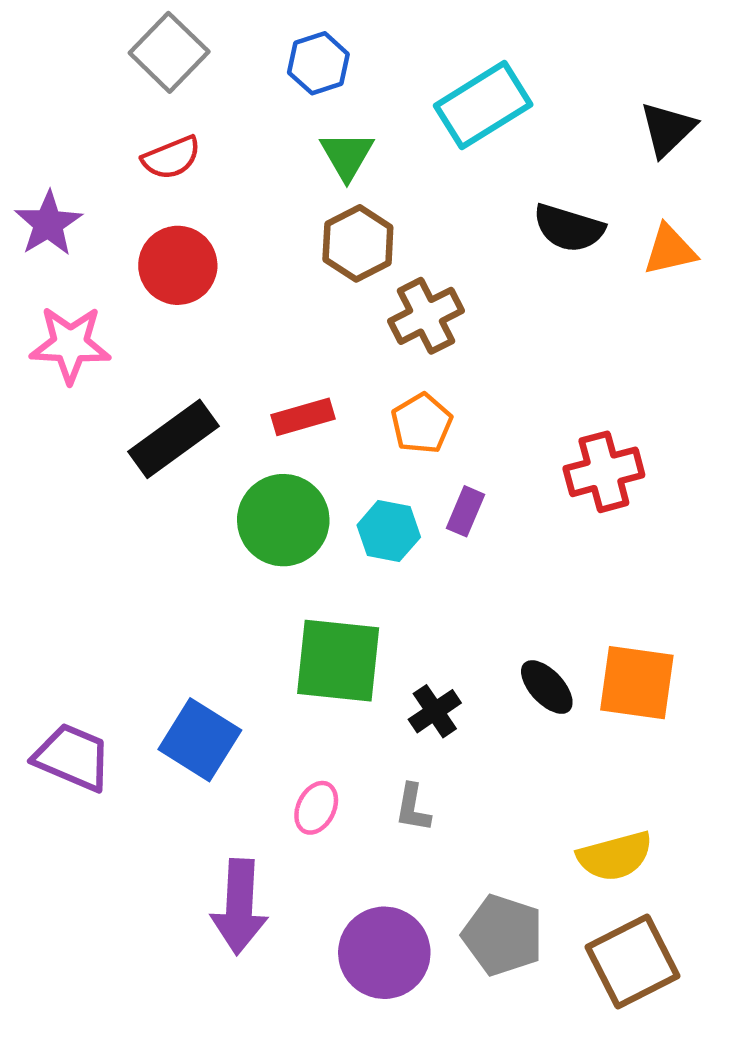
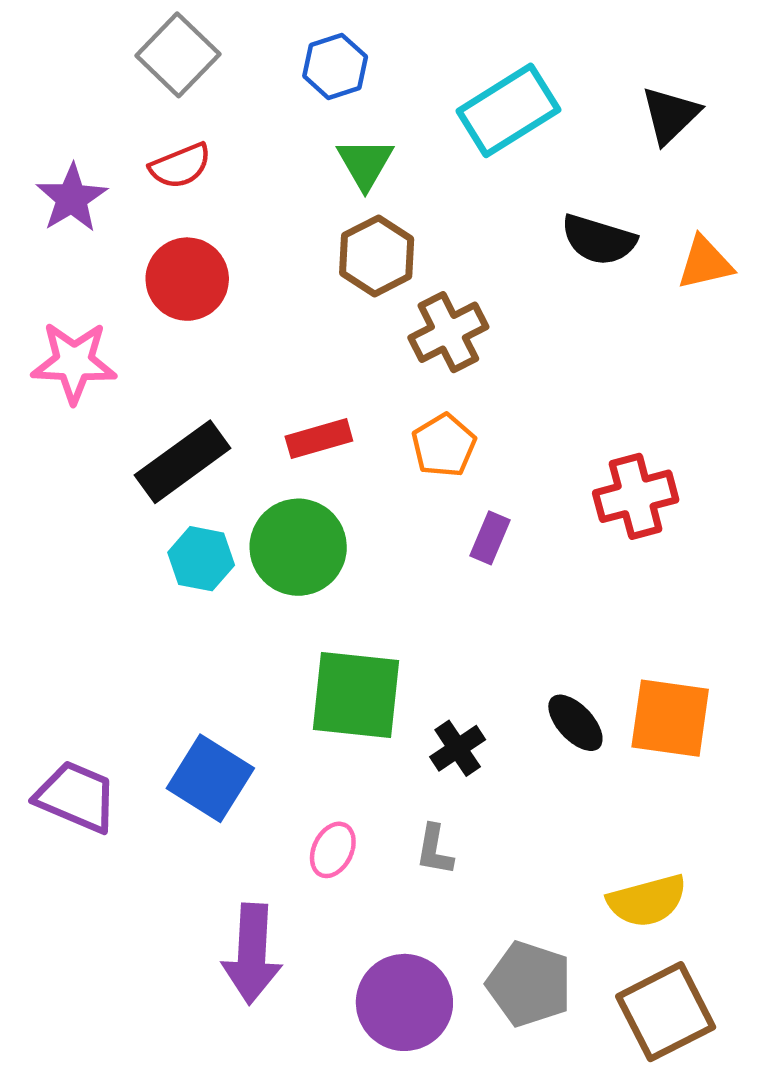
black triangle: (668, 129) -> (670, 115), moved
purple star: (48, 224) -> (72, 198), moved
cyan hexagon: (389, 531) -> (201, 559), moved

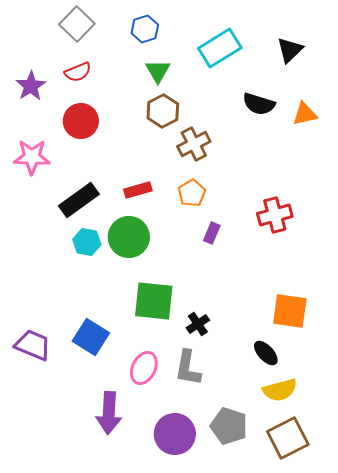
black ellipse: (575, 723) -> (266, 353), moved
pink ellipse: (333, 850) -> (144, 368), size x1.4
gray L-shape: (434, 850) -> (188, 368), size x1.6

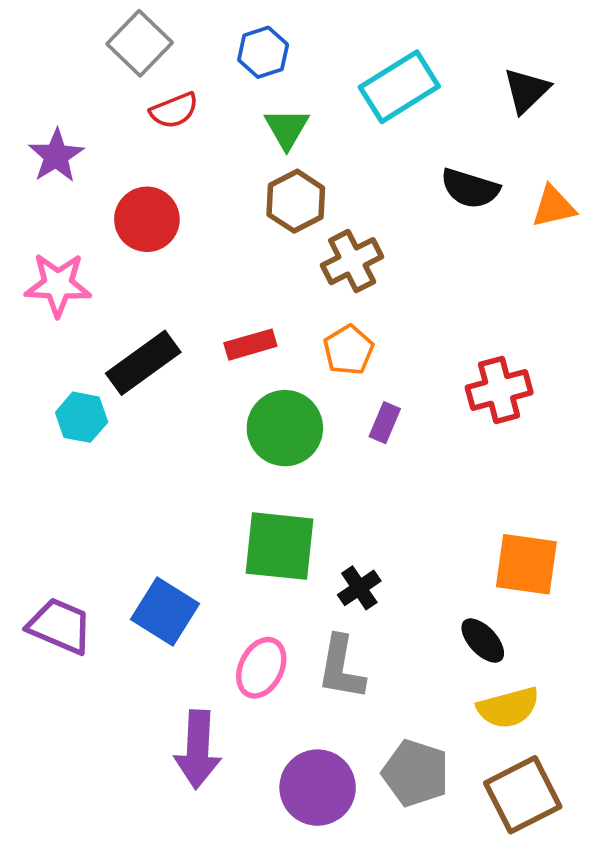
red semicircle: (78, 72) -> (174, 110), moved
green circle: (129, 237) -> (285, 428), moved
cyan hexagon: (87, 242) -> (82, 417), moved

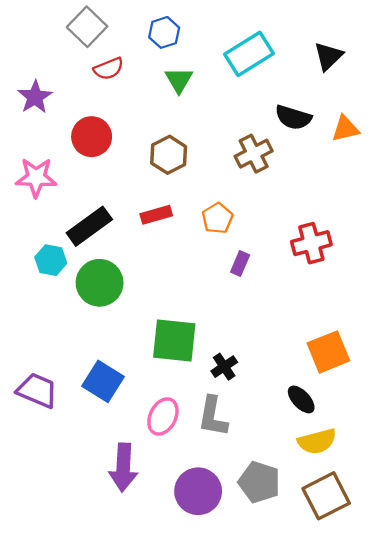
brown hexagon: (296, 201) -> (169, 155), moved
brown cross: (352, 261) -> (254, 154), moved
green circle: (285, 428) -> (100, 283), moved
orange square: (526, 564) -> (328, 352), turned -30

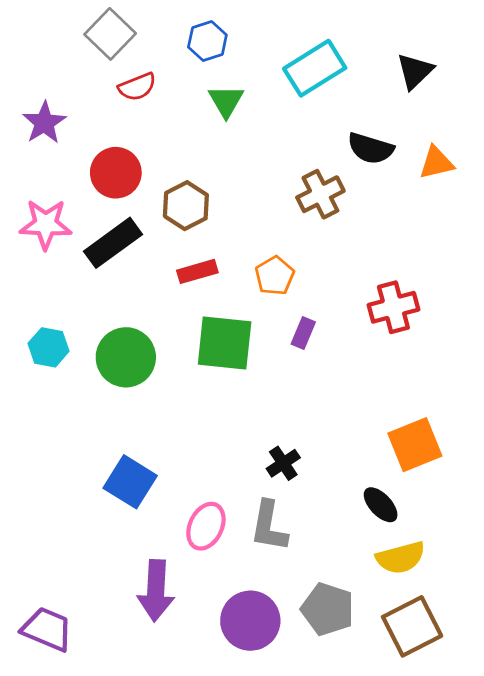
brown hexagon: (169, 155) -> (186, 206), moved
black rectangle: (89, 226) -> (113, 243), moved
cyan hexagon: (51, 260) -> (49, 347), moved
green square: (174, 341) -> (225, 343), moved
purple trapezoid: (37, 390) -> (47, 629), moved

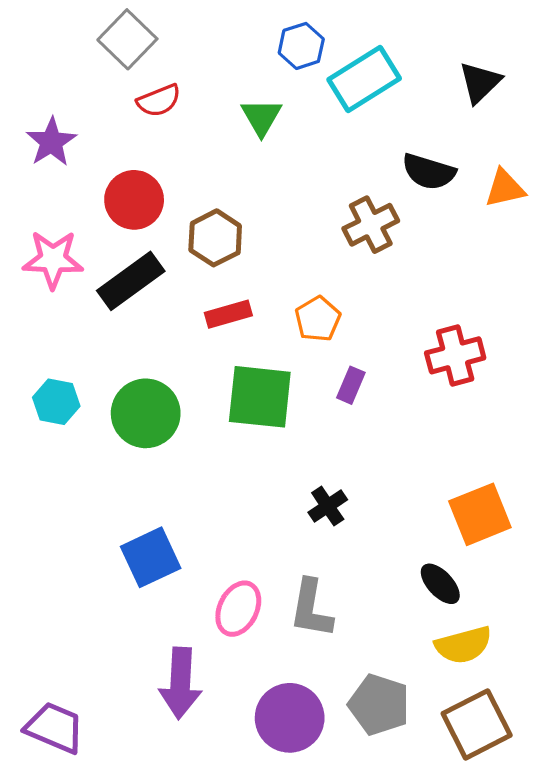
blue hexagon: (207, 41) -> (301, 46), moved
black cross: (283, 463) -> (328, 506), moved
blue square: (130, 482) -> (151, 557), turned 33

